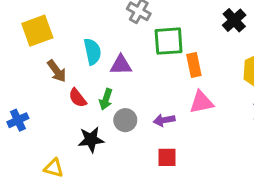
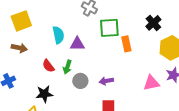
black cross: (234, 20) -> (153, 23), moved
brown arrow: (57, 71) -> (19, 48), moved, turned -42
pink triangle: (201, 102) -> (151, 83), moved
black star: (91, 140) -> (44, 94), moved

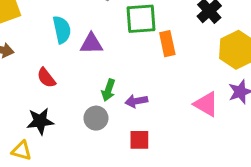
green arrow: (67, 67) -> (108, 90), moved
gray circle: (80, 81) -> (96, 118), moved
pink triangle: (151, 83) -> (206, 104), turned 42

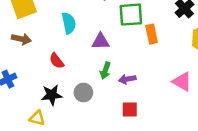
purple triangle: (91, 44) -> (100, 41), moved
gray circle: (96, 118) -> (83, 92), moved

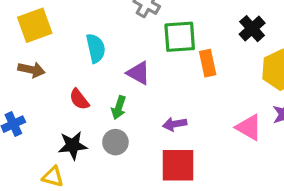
purple triangle: (100, 41) -> (138, 73), turned 30
green arrow: (105, 71) -> (119, 108), moved
red square: (130, 110) -> (178, 165), size x1.6

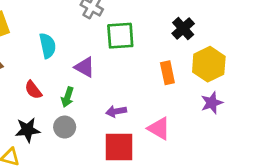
orange rectangle: (208, 63) -> (167, 73), moved
pink triangle: (249, 127) -> (159, 128), moved

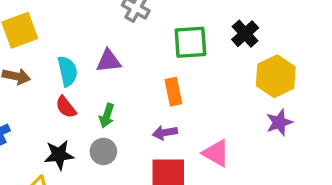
green square: (120, 36) -> (190, 42), moved
cyan semicircle: (48, 46) -> (68, 71), moved
purple triangle: (85, 67) -> (108, 61), moved, turned -35
orange rectangle: (167, 73) -> (173, 92), moved

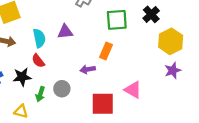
orange rectangle: (173, 92) -> (106, 51), turned 35
green arrow: (107, 116) -> (40, 94), moved
purple arrow: (165, 133) -> (88, 69), moved
black star: (59, 155) -> (22, 77), moved

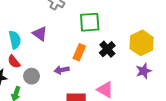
black cross: (151, 14) -> (107, 49), moved
purple triangle: (65, 32) -> (40, 34), turned 42
gray circle: (62, 89) -> (32, 76), moved

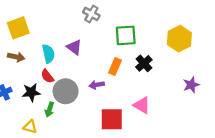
yellow hexagon: (142, 43) -> (179, 39), moved
purple star: (144, 71) -> (191, 85), moved
gray circle: (32, 76) -> (66, 91), size x1.5

